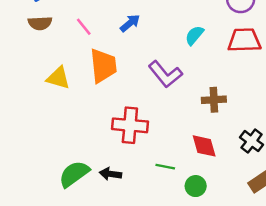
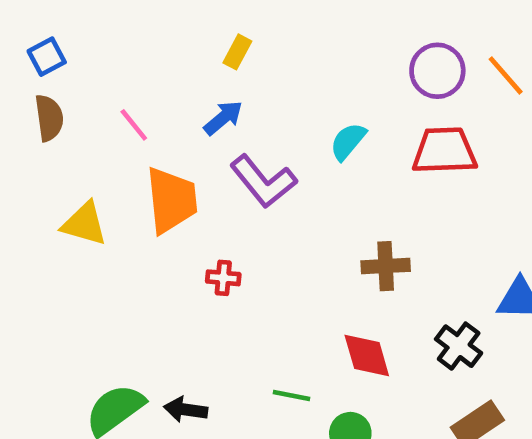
brown semicircle: (40, 23) -> (49, 118), turned -95
purple L-shape: (165, 74) -> (263, 181), moved
red cross: (130, 125) -> (223, 278), moved, size x0.5

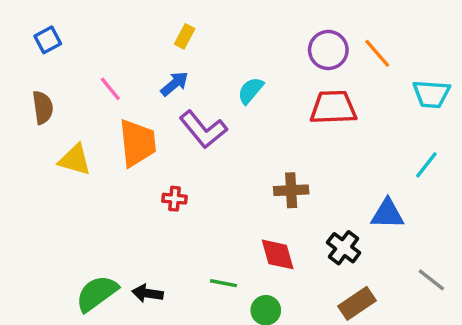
brown semicircle: (49, 118) -> (43, 107), moved
cyan semicircle: (348, 141) -> (251, 91), moved

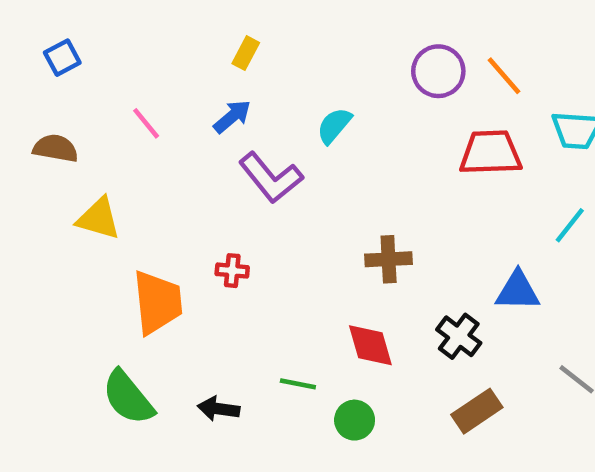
brown semicircle: (43, 107) -> (56, 148), turned -72
red trapezoid: (333, 107) -> (490, 153), moved
orange trapezoid: (137, 143) -> (157, 302), moved
green semicircle: (97, 293) -> (128, 397), turned -93
black arrow: (147, 293) -> (219, 409), moved

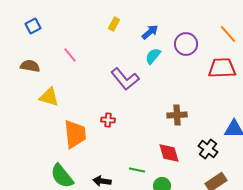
purple circle: (438, 71) -> (186, 44), moved
blue arrow: (232, 117) -> (150, 32), moved

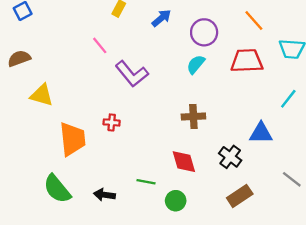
pink line: (70, 55) -> (100, 45), moved
cyan semicircle: (153, 56) -> (196, 64), moved
brown semicircle: (30, 66) -> (19, 58), turned -30

